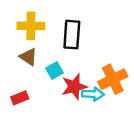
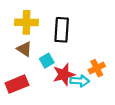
orange cross: (113, 79) -> (97, 68), size x0.7
red rectangle: (20, 98) -> (17, 84), size x1.5

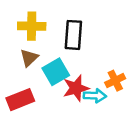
brown triangle: (24, 49) -> (29, 58), turned 42
cyan square: (47, 61) -> (56, 72), size x1.5

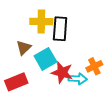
yellow cross: (32, 26) -> (41, 21), moved
red star: (76, 88) -> (62, 73), turned 30

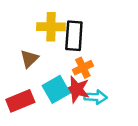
cyan square: (45, 59) -> (56, 89), moved
orange cross: (94, 66) -> (83, 68), moved

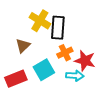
yellow cross: (51, 27) -> (40, 21), turned 30
red star: (77, 89) -> (85, 61), moved

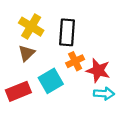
yellow cross: (40, 21) -> (31, 27), moved
cyan arrow: (75, 76) -> (104, 94), moved

